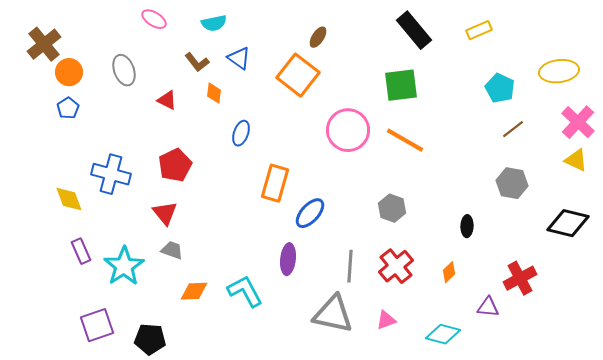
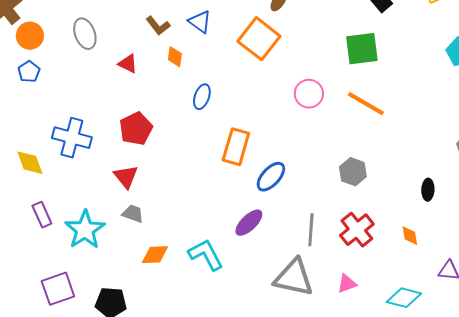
pink circle: (348, 130) -> (309, 94), size x0.7
purple ellipse: (288, 259) -> (249, 223), turned 40
orange diamond: (449, 272) -> (410, 236), turned -55

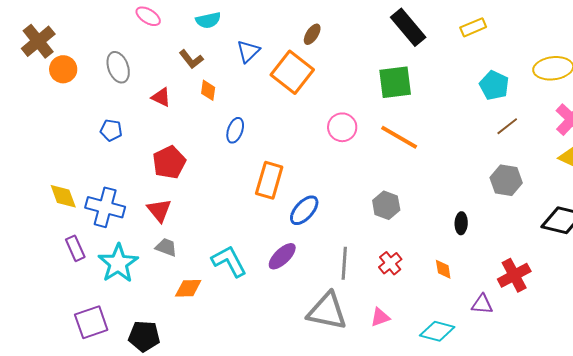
blue triangle: (200, 22) -> (248, 51), moved, turned 40
blue pentagon: (29, 72) -> (111, 130), moved, turned -30
blue cross: (72, 138) -> (105, 207), moved
red cross: (357, 230) -> (390, 263), size x0.7
cyan L-shape: (206, 255) -> (229, 261), moved

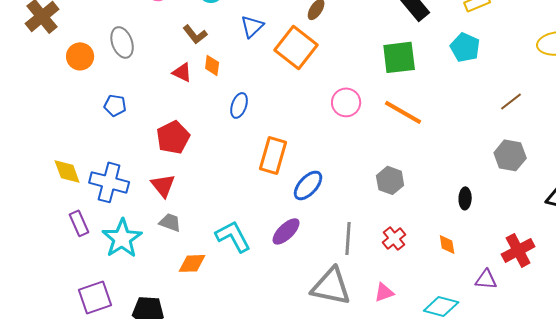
orange circle: (63, 69) -> (80, 56), moved
cyan pentagon: (494, 85) -> (465, 47), moved
red triangle: (161, 97) -> (182, 72), moved

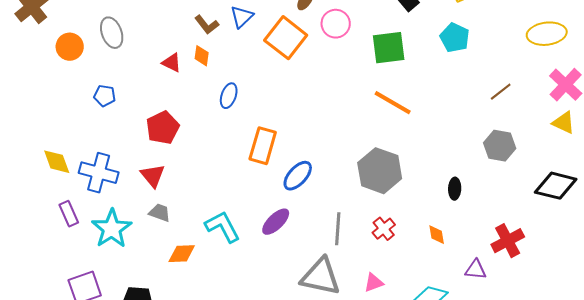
brown L-shape: (195, 34) -> (207, 25), moved
pink circle: (346, 102) -> (336, 24), moved
gray hexagon: (390, 180) -> (380, 171), size x1.6

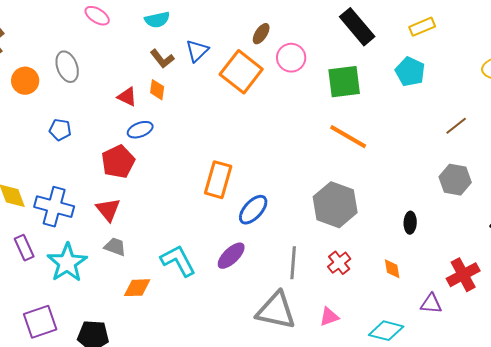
blue ellipse: (229, 96) -> (140, 130), moved, turned 50

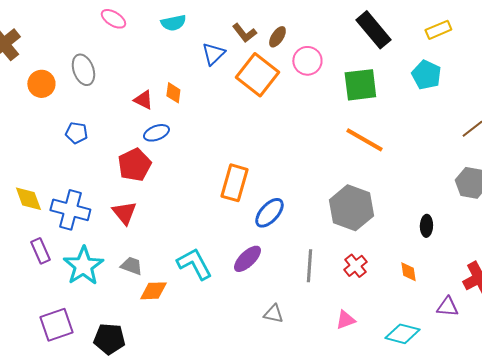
brown L-shape: (162, 59) -> (244, 33), moved
gray trapezoid: (115, 247) -> (131, 266), moved
gray triangle: (276, 311) -> (273, 314), moved, size x0.5

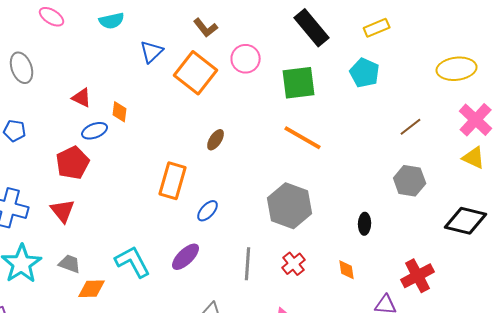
brown L-shape: (244, 33) -> (206, 28), moved
brown ellipse: (277, 37) -> (216, 140), moved
orange diamond: (173, 93) -> (120, 112), moved
blue ellipse: (269, 213) -> (208, 211), size x0.7

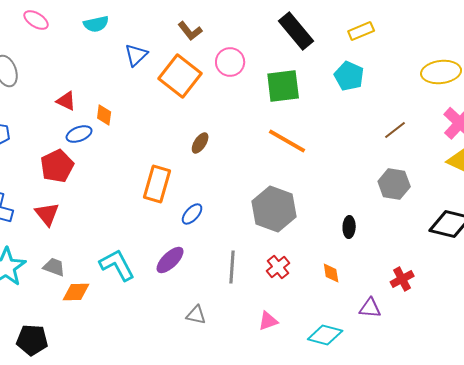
red cross: (418, 276) -> (402, 279), size x0.7

